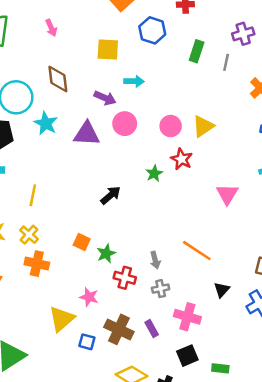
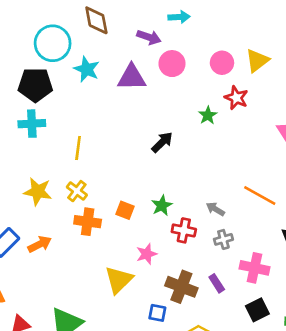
orange square: (82, 242) -> (125, 210), moved
gray arrow: (155, 260) -> (215, 209), turned 140
pink star: (89, 297) -> (147, 254), turned -30
blue square: (87, 342) -> (157, 313), moved

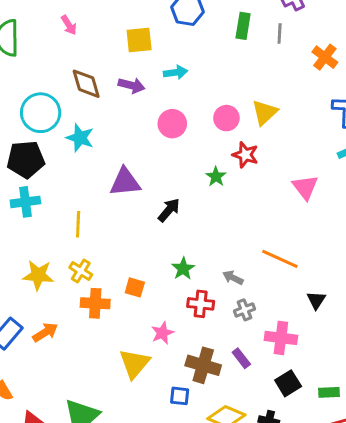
purple arrow: (149, 37) -> (131, 85), moved
purple triangle: (132, 77) -> (125, 182), moved
green star: (162, 206) -> (183, 269), moved

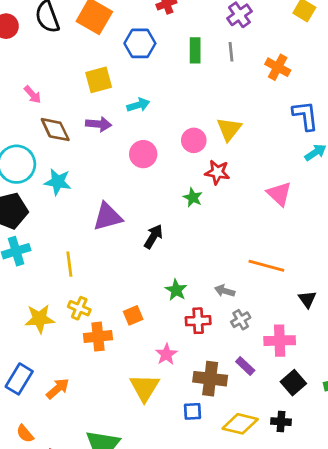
pink arrow: (69, 25) -> (33, 95), moved
orange square: (135, 287) -> (133, 315), turned -30
orange arrow: (45, 332) -> (58, 389), moved

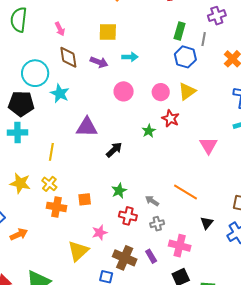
blue hexagon: (140, 43) -> (185, 57), moved

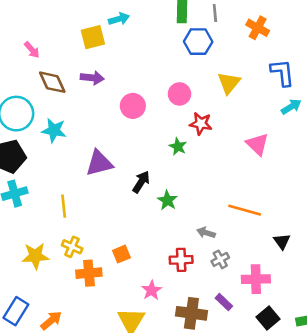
cyan arrow: (130, 57) -> (119, 19), moved
yellow triangle: (187, 91) -> (229, 83), moved
green star: (119, 191) -> (167, 200), moved

